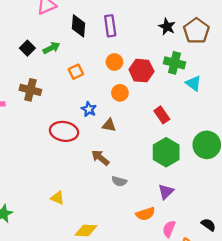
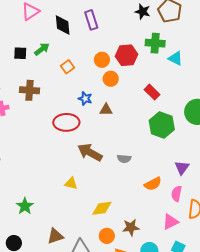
black square: (27, 48) -> (20, 53), turned -32
orange circle: (114, 62) -> (102, 60), moved
brown arrow: (100, 158) -> (90, 152), moved, size x1.4
purple triangle: (166, 192) -> (182, 168), moved

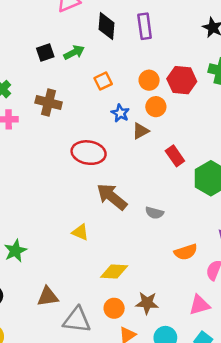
black square: (20, 53) -> (45, 53), turned -32
red rectangle: (152, 92) -> (175, 156), moved
blue star: (85, 99) -> (120, 113), moved
brown triangle: (106, 110) -> (141, 131), moved, turned -40

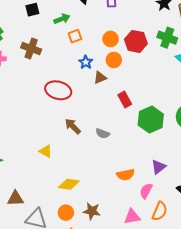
green arrow: (74, 52) -> (62, 19), moved
brown arrow: (112, 197) -> (73, 126), size x0.7
gray semicircle: (154, 213) -> (103, 133), moved

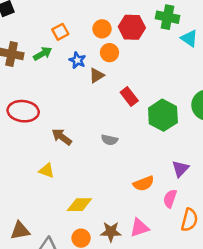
green arrow: (62, 19) -> (43, 54), moved
red ellipse: (58, 90) -> (23, 111), moved
brown arrow: (73, 126) -> (62, 137), moved
pink triangle: (132, 217) -> (139, 228), moved

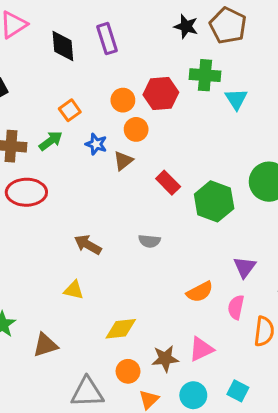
cyan triangle: (189, 38) -> (236, 99), turned 30
red ellipse: (23, 111) -> (26, 192), moved
brown triangle: (20, 231) -> (45, 345), moved

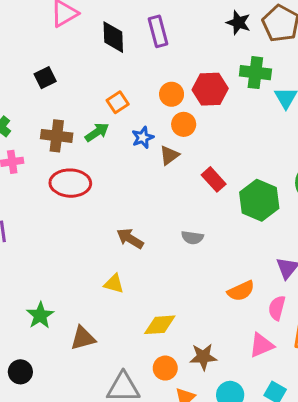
blue star: (96, 144) -> (143, 137), turned 30
pink triangle: (201, 349) -> (262, 345), moved

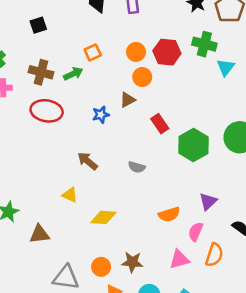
blue star: (143, 137) -> (101, 115), moved
yellow diamond: (160, 325) -> (103, 217), moved

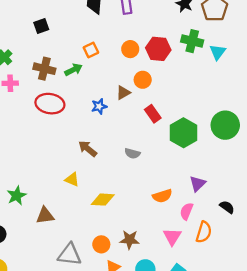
cyan triangle: (226, 67) -> (218, 52), moved
orange circle: (142, 77) -> (143, 80), moved
pink triangle: (179, 259) -> (172, 237), turned -42

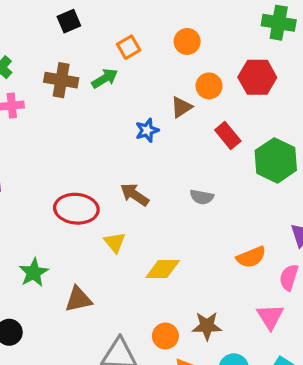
black square: (41, 26) -> (69, 21), moved
red hexagon: (158, 49) -> (257, 77), moved
red ellipse: (50, 104) -> (76, 209), moved
yellow triangle: (72, 179) -> (115, 242), turned 32

